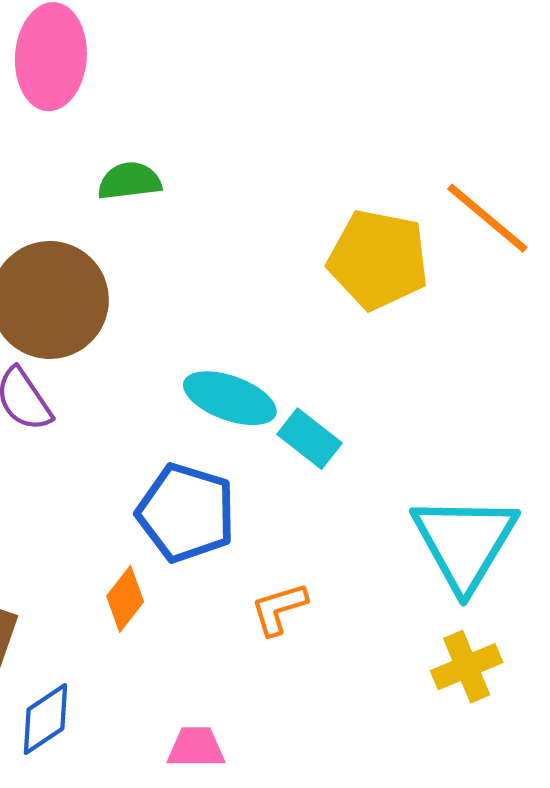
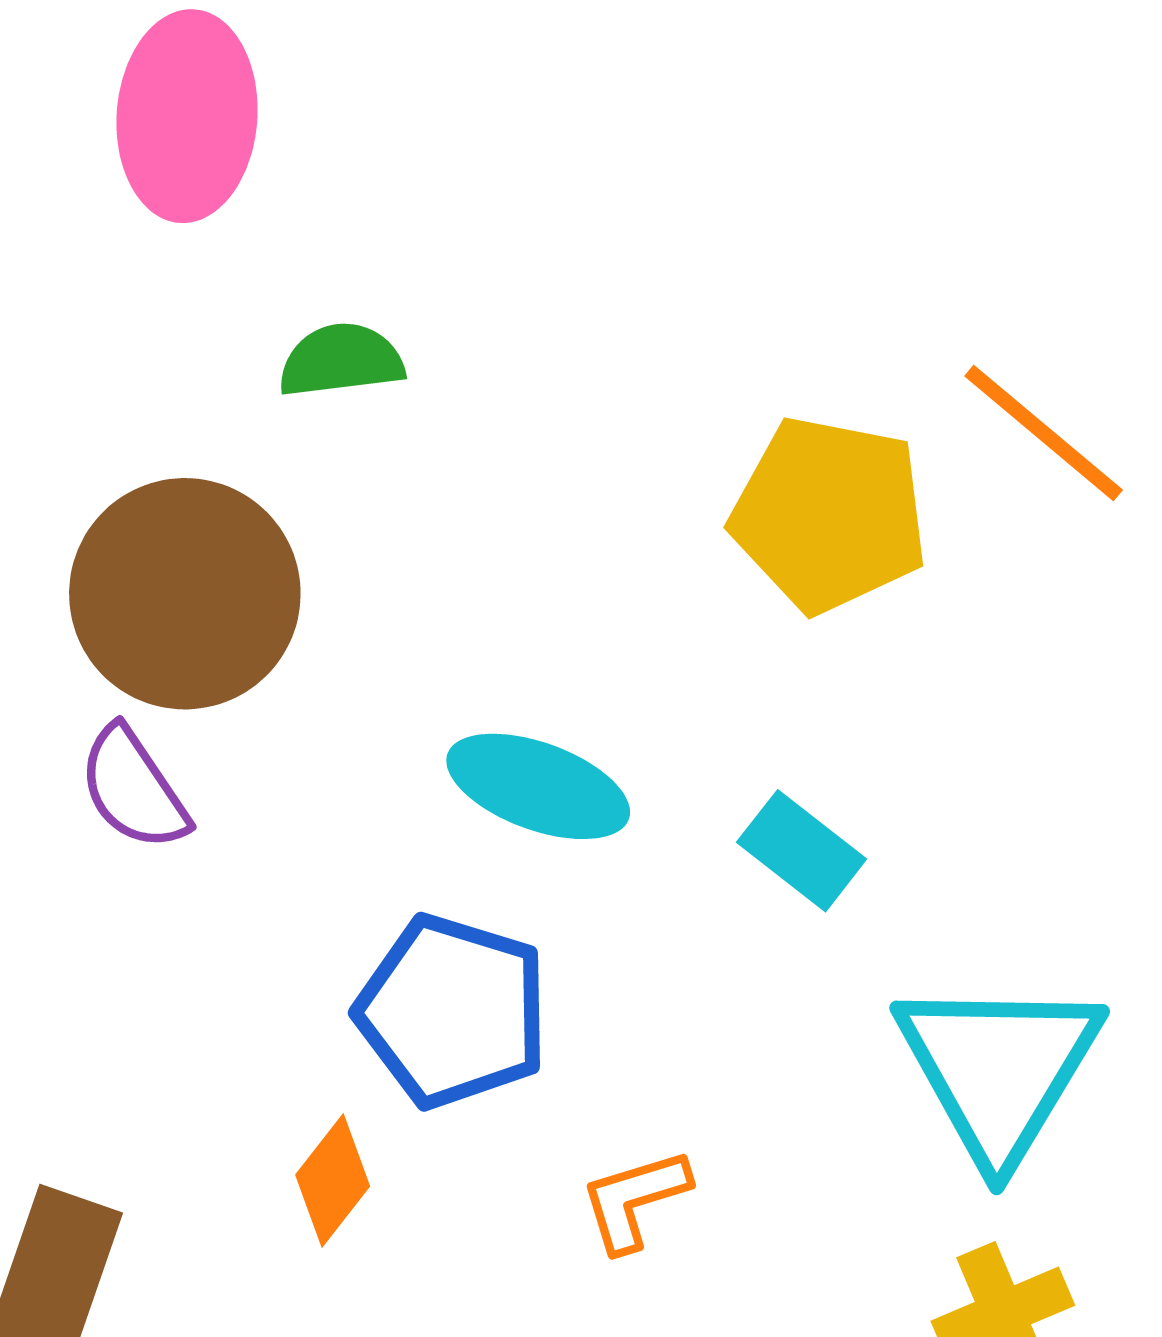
cyan rectangle: (310, 439) -> (802, 851), moved

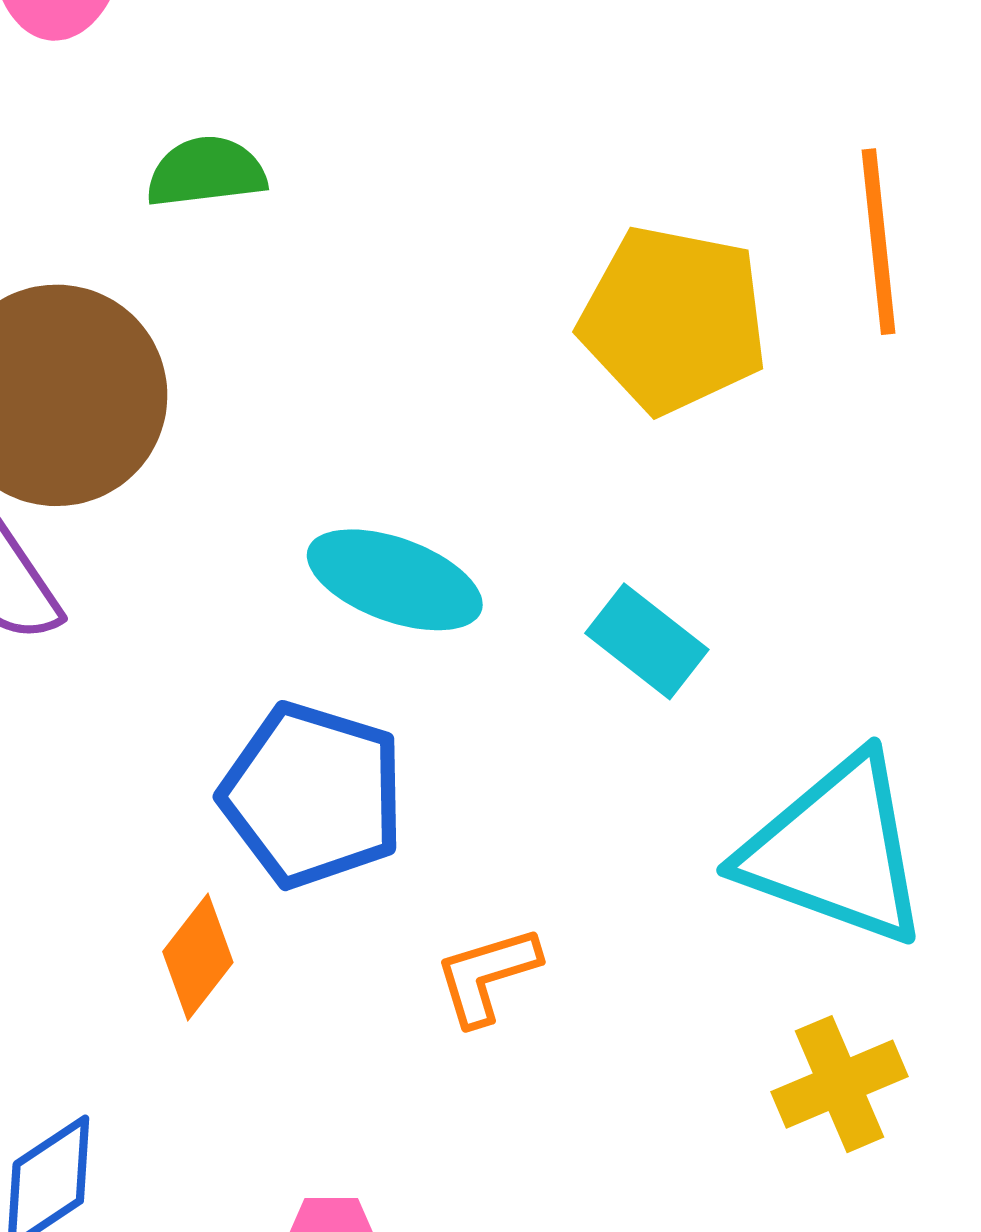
orange line: (1044, 433) -> (878, 242), turned 44
cyan triangle: (999, 1069) -> (835, 850), turned -41

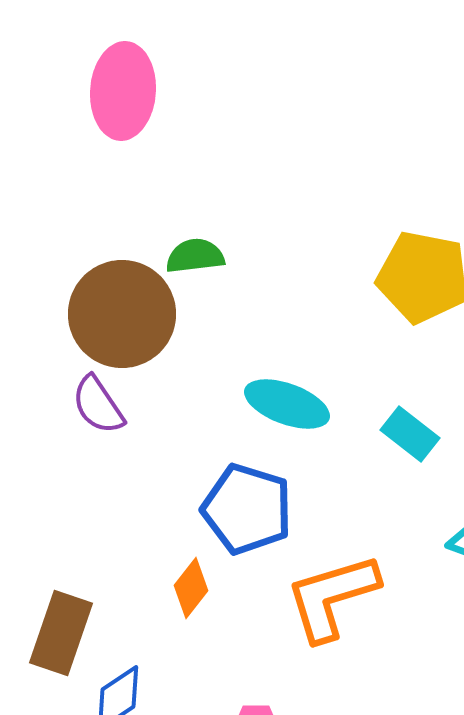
green semicircle: (206, 172) -> (195, 256), moved
orange L-shape: (487, 975) -> (332, 597), size x1.8

